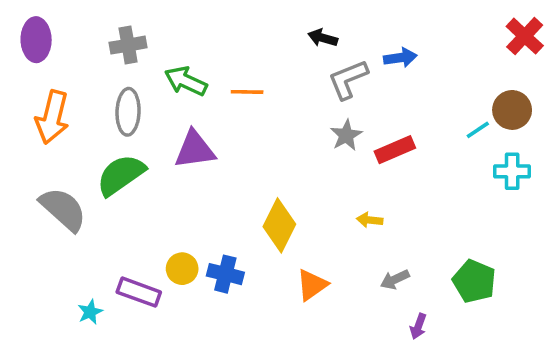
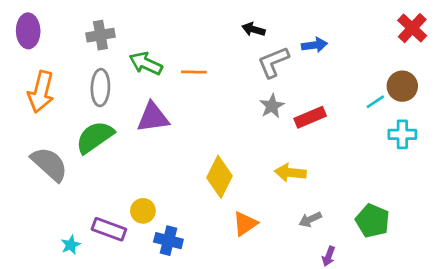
yellow arrow: (370, 220) -> (290, 173), size x1.5
blue cross: (225, 274) -> (168, 241), moved

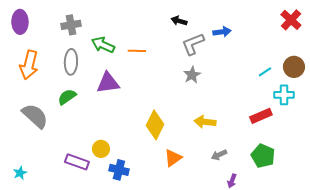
brown circle: (402, 86) -> (294, 67), moved
red rectangle: (310, 117) -> (261, 116), moved
green semicircle: (95, 137) -> (67, 97), size x0.7
cyan star: (71, 245) -> (20, 173), moved

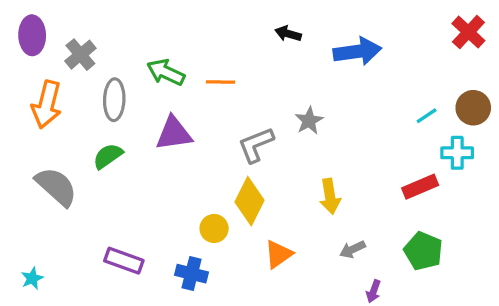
gray cross: (71, 25) -> (80, 55), moved, turned -30
blue arrow: (222, 32) -> (357, 51), size x1.6
gray L-shape: (193, 44) -> (256, 145), moved
yellow arrow: (205, 122) -> (330, 196), turned -105
yellow circle: (101, 149) -> (214, 228), moved

